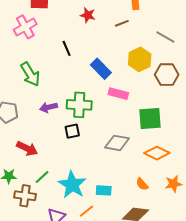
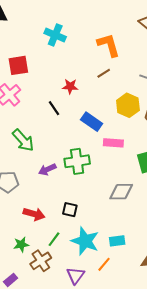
red star: (88, 15) -> (70, 87), moved
black square: (72, 131) -> (70, 210), moved, turned 35
brown cross: (25, 196) -> (41, 261), turned -30

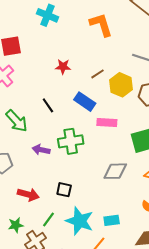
brown line: (104, 73) -> (97, 74), moved
black line: (54, 108) -> (48, 105), moved
purple arrow: (47, 169) -> (41, 150), turned 36

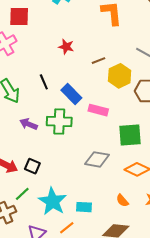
blue rectangle: (85, 102) -> (71, 94), moved
black square: (64, 190) -> (32, 166), moved

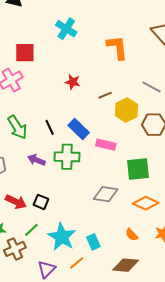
black line: (44, 82) -> (50, 127), moved
cyan rectangle: (84, 207) -> (93, 242), turned 63

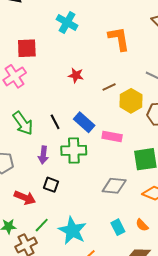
purple arrow: (36, 160) -> (43, 155), turned -102
black square: (41, 202) -> (51, 185), moved
cyan rectangle: (93, 242) -> (118, 227), moved

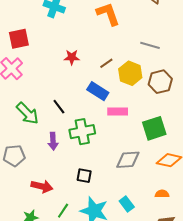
blue rectangle: (84, 122) -> (98, 91), moved
black square: (51, 185) -> (84, 176), moved
orange semicircle: (142, 225) -> (162, 194), turned 144
cyan rectangle: (118, 227) -> (127, 204), moved

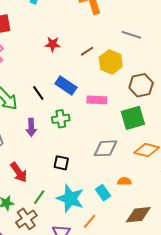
brown hexagon: (160, 82) -> (141, 85), moved
blue rectangle: (98, 91) -> (66, 85), moved
green cross: (82, 132) -> (61, 119), size x0.7
red arrow: (42, 186) -> (19, 172), turned 40
orange semicircle: (162, 194) -> (124, 181), moved

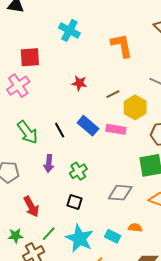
pink rectangle: (97, 100) -> (116, 129), moved
green cross: (61, 119) -> (78, 171), moved, turned -30
cyan rectangle: (103, 193) -> (113, 236), turned -35

